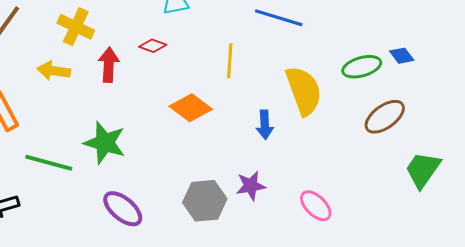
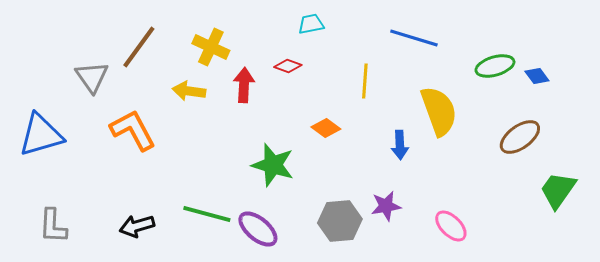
green ellipse: (362, 67) -> (495, 66), moved
orange diamond: (191, 108) -> (326, 128), size x0.7
green star: (105, 143) -> (273, 165), moved
green line: (49, 163) -> (207, 214), moved

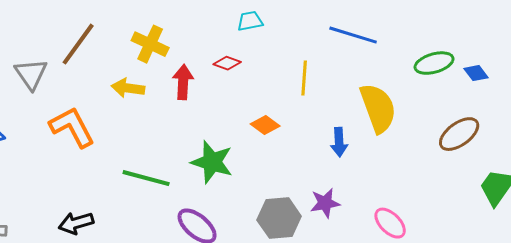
green line: (207, 214) -> (146, 178), moved

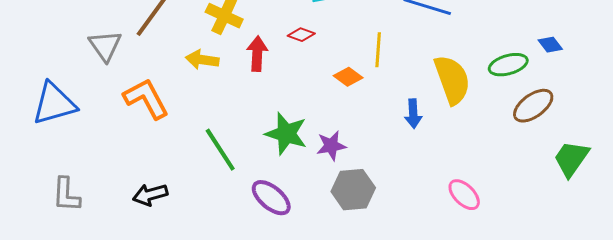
green ellipse: (434, 63) -> (508, 65), moved
orange diamond: (265, 125) -> (348, 77), moved
green line: (146, 178) -> (220, 150), turned 42
purple star: (325, 203) -> (331, 146), moved

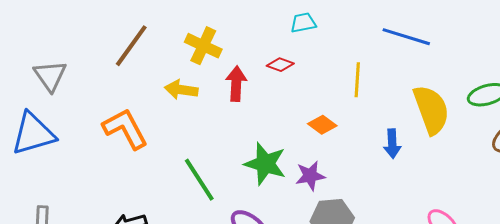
gray triangle: (105, 46) -> (50, 76), moved
orange diamond: (348, 77) -> (322, 125), moved

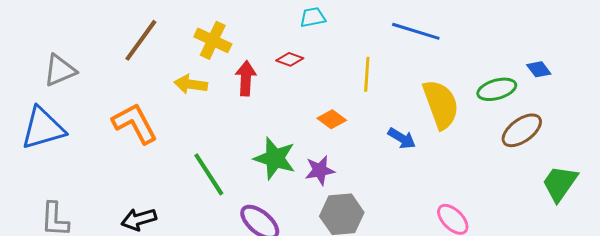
gray triangle: (50, 76) -> (60, 70), turned 42
blue arrow: (392, 144) -> (402, 138), turned -56

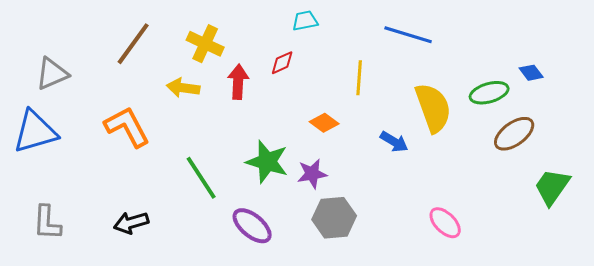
red diamond: (290, 59) -> (282, 63), turned -44

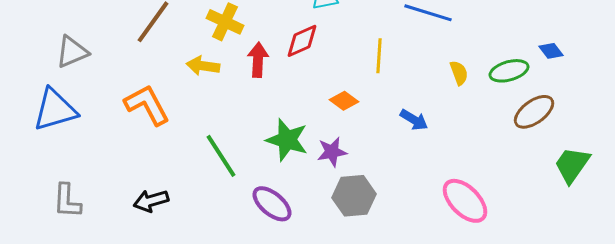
red diamond: (282, 63) -> (302, 41), size x1.4
yellow semicircle: (433, 108) -> (459, 73), moved, size x0.5
pink ellipse: (445, 223) -> (465, 201), size x1.4

